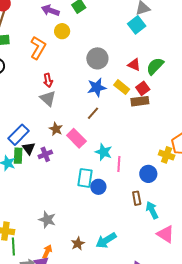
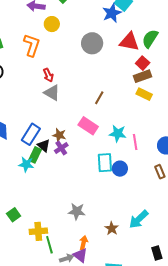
red triangle: (134, 65) -> (129, 42), size x1.5
blue star: (97, 87) -> (112, 13), moved
yellow rectangle: (122, 87) -> (144, 94), moved
brown star: (56, 129) -> (59, 135), moved
green rectangle: (18, 156) -> (35, 155), turned 35

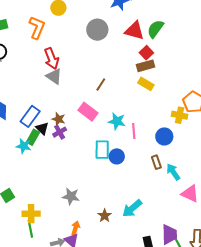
red arrow: (48, 75) -> (52, 58), size x1.5
green line: (49, 245) -> (30, 229), moved

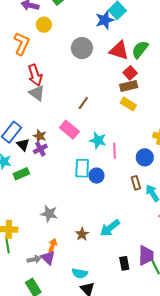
green rectangle: (33, 137) -> (21, 174), moved, turned 35

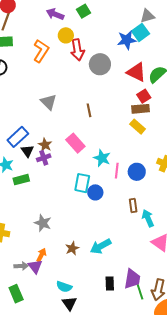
red arrow: (35, 75) -> (77, 50), moved
brown line: (83, 103) -> (89, 110), moved, turned -56
blue circle: (145, 157) -> (137, 172), moved

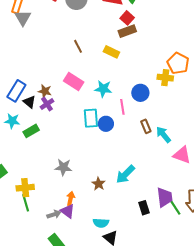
gray triangle: (49, 102) -> (23, 18), moved, turned 30
yellow rectangle: (138, 127) -> (111, 52), moved
pink line: (117, 171) -> (122, 107), moved

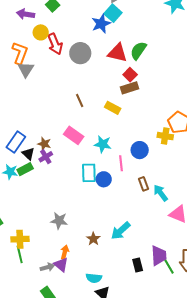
green rectangle: (31, 131) -> (25, 169), moved

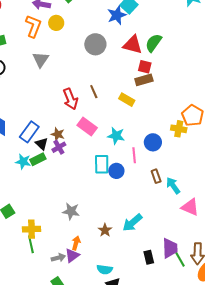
red arrow: (55, 44) -> (70, 99), moved
orange L-shape: (20, 53) -> (33, 26), moved
red square: (130, 75) -> (145, 67), turned -32
purple triangle: (61, 265) -> (72, 255), turned 42

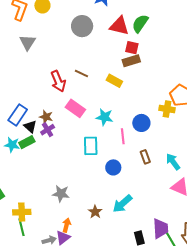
brown line: (94, 92) -> (81, 73), turned -40
blue circle: (116, 171) -> (113, 167), moved
cyan arrow: (173, 186) -> (173, 162), moved

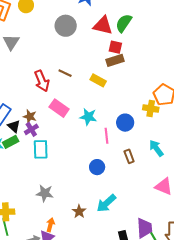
cyan rectangle: (91, 146) -> (41, 149), moved
cyan arrow: (173, 162) -> (156, 148), moved

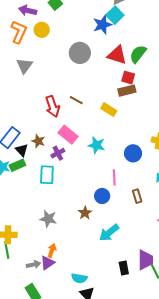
purple cross: (31, 129) -> (58, 153), moved
pink line: (107, 136) -> (114, 177), moved
brown rectangle: (129, 156) -> (137, 196), moved
brown star: (79, 211) -> (85, 213), moved

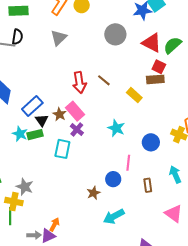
pink rectangle: (68, 135) -> (75, 111), moved
purple cross: (58, 153) -> (77, 129), turned -32
gray star: (48, 219) -> (25, 187), moved

